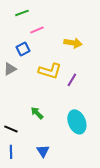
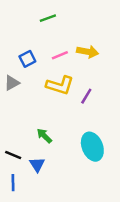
green line: (22, 13) -> (48, 18), moved
pink line: (37, 30) -> (60, 55), moved
blue triangle: (43, 151) -> (37, 165), moved

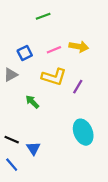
green arrow: (44, 136) -> (32, 102), moved
blue line: (13, 183) -> (12, 165), turned -40

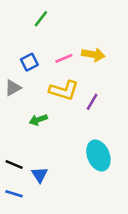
green line: (43, 16) -> (41, 19), moved, turned -32
green arrow: (32, 102) -> (38, 120), turned -64
blue line: (12, 165) -> (14, 194), turned -32

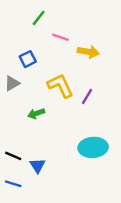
pink line: (64, 58) -> (60, 37), moved, turned 42
yellow L-shape: (64, 90) -> (60, 86), turned -132
cyan ellipse: (98, 155) -> (93, 147), turned -72

